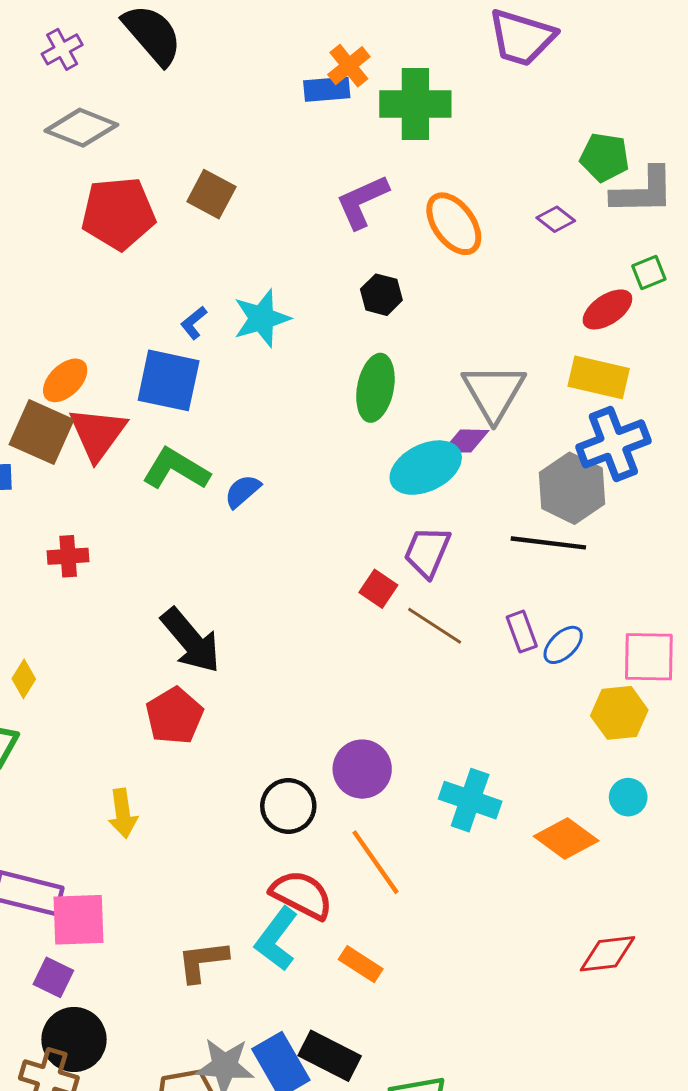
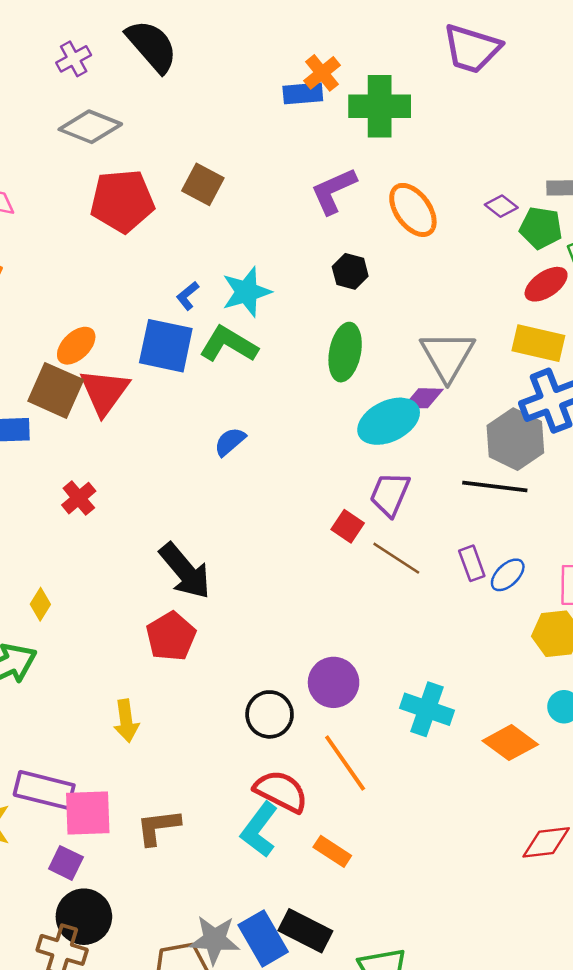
green pentagon: (605, 157) -> (541, 228), moved
green L-shape: (176, 469) -> (229, 344), moved
red cross: (68, 556) -> (79, 498), turned -36
brown L-shape: (203, 961) -> (158, 827), moved

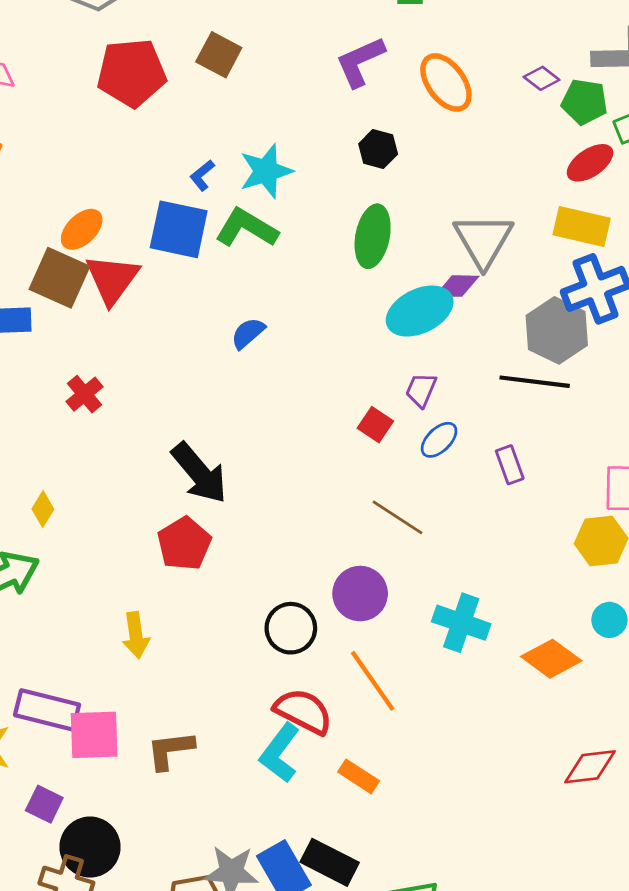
purple trapezoid: (390, 494) -> (421, 390), size x0.7
brown line: (396, 558) -> (397, 517), moved
blue ellipse: (508, 575) -> (439, 440), moved
purple square: (66, 863) -> (44, 804), moved

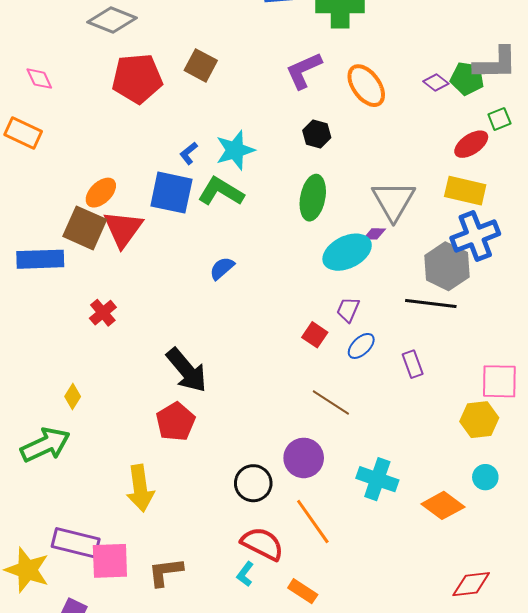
green pentagon: (584, 102) -> (467, 79), moved
purple diamond: (457, 286) -> (374, 234), size x0.7
yellow arrow: (136, 635) -> (140, 488), size x1.4
cyan L-shape: (280, 753) -> (245, 574), size x0.6

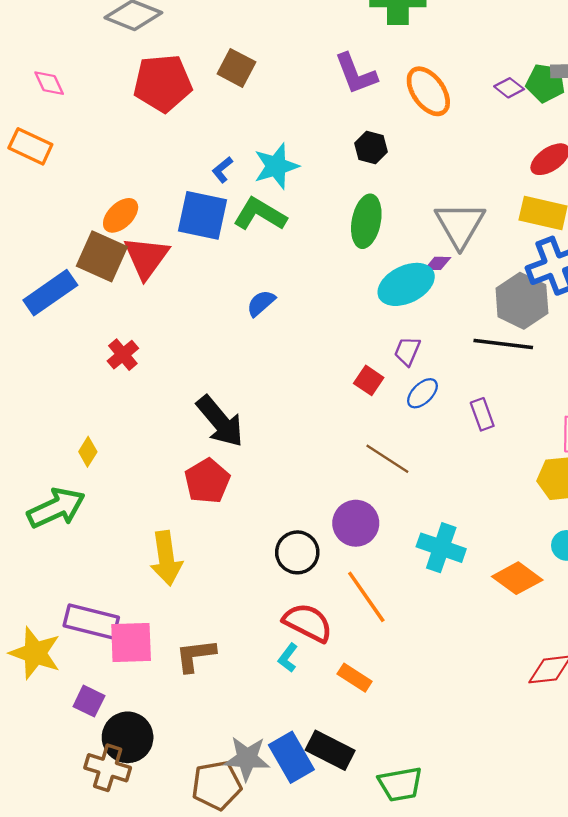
purple L-shape: (304, 70) -> (356, 74), turned -87
blue rectangle: (40, 259) -> (50, 293), turned -33

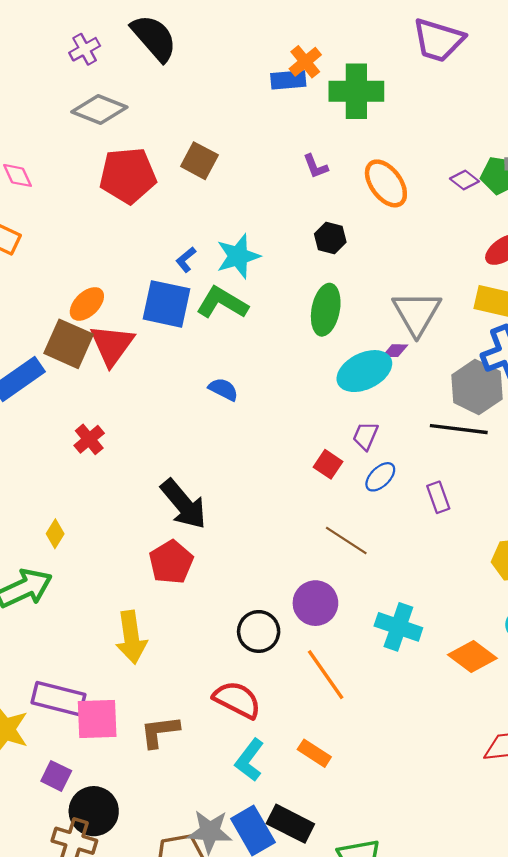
purple L-shape: (356, 74) -> (315, 166), size x0.6
blue semicircle: (261, 303) -> (223, 389), turned 68
red semicircle: (308, 623) -> (237, 700), moved
cyan L-shape: (288, 658) -> (250, 760), moved, size x1.5

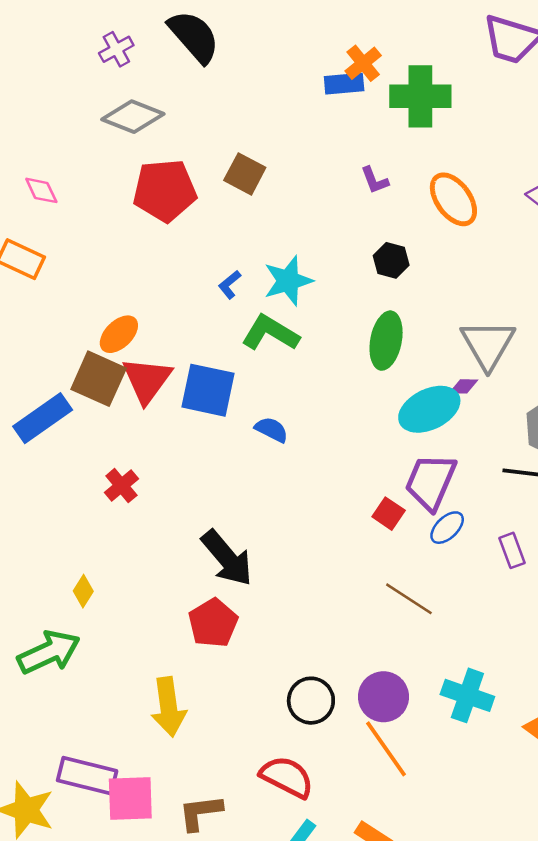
blue square: (166, 304) -> (208, 390), moved
purple trapezoid: (366, 436) -> (431, 482), size x1.8
purple circle: (315, 603) -> (383, 697), moved

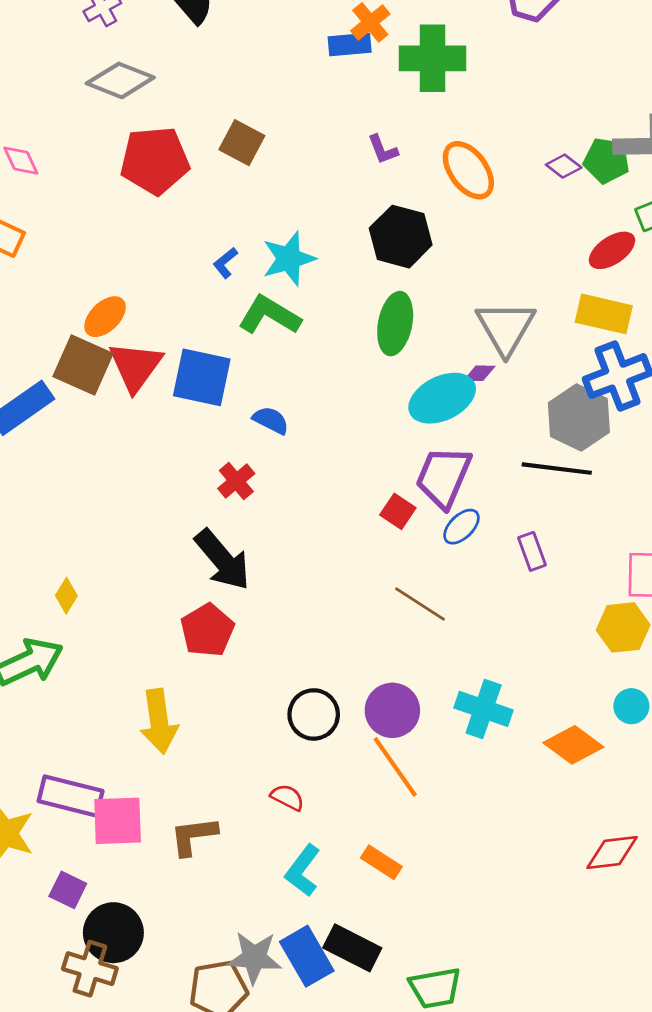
black hexagon: (391, 260) -> (401, 237), size x1.6
red cross: (121, 486) -> (236, 481), moved
red semicircle: (287, 777) -> (287, 797), size x0.6

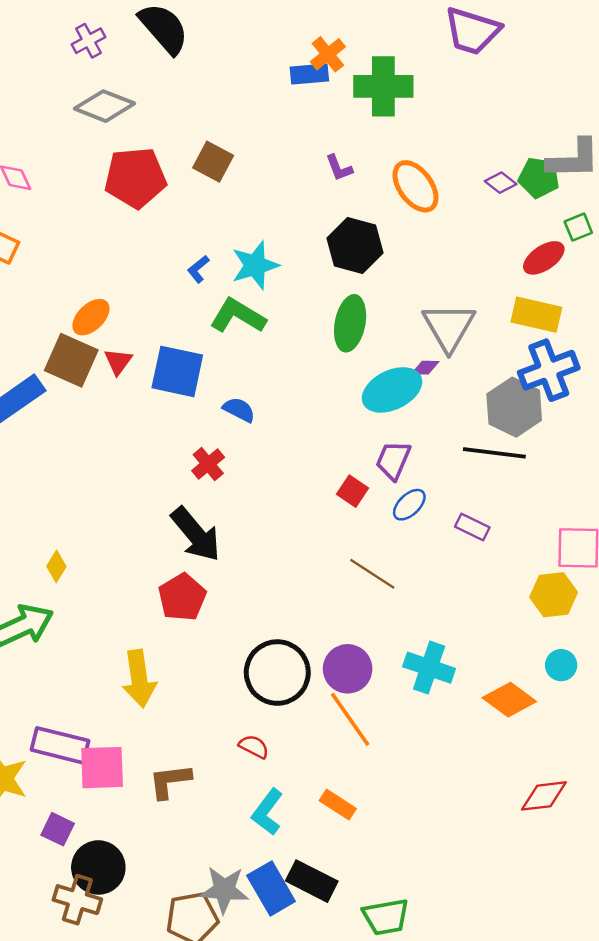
red triangle: (135, 366) -> (118, 362), size x0.6
purple trapezoid: (444, 477) -> (393, 460), size x0.7
purple rectangle: (532, 551) -> (472, 527), turned -44
black circle: (314, 714) -> (277, 673), size x1.4

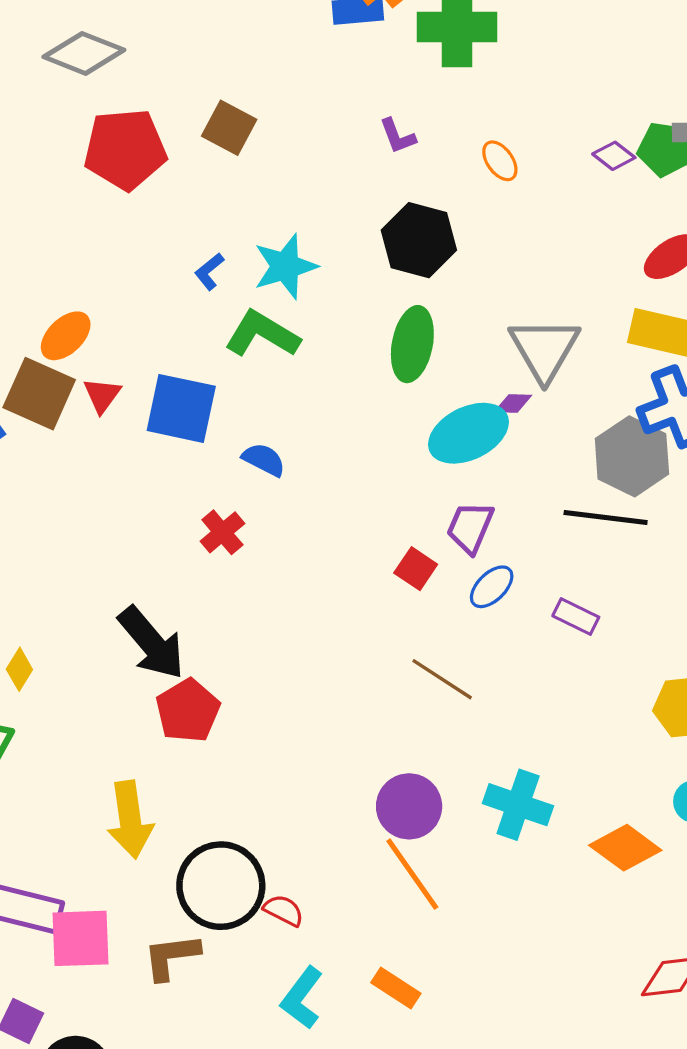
orange ellipse: (415, 186) -> (500, 161), size x0.6
black arrow: (196, 534) -> (151, 643), moved
black circle: (277, 673) -> (221, 886), moved

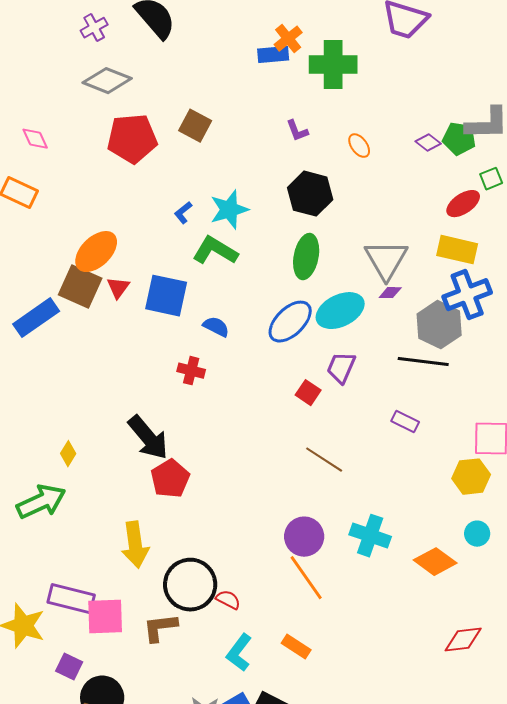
orange ellipse: (66, 336) -> (96, 252), size x1.4
purple diamond: (513, 404) -> (390, 293), moved
red cross: (222, 532) -> (191, 371), turned -36
blue ellipse: (492, 587) -> (290, 322), moved, size x1.6

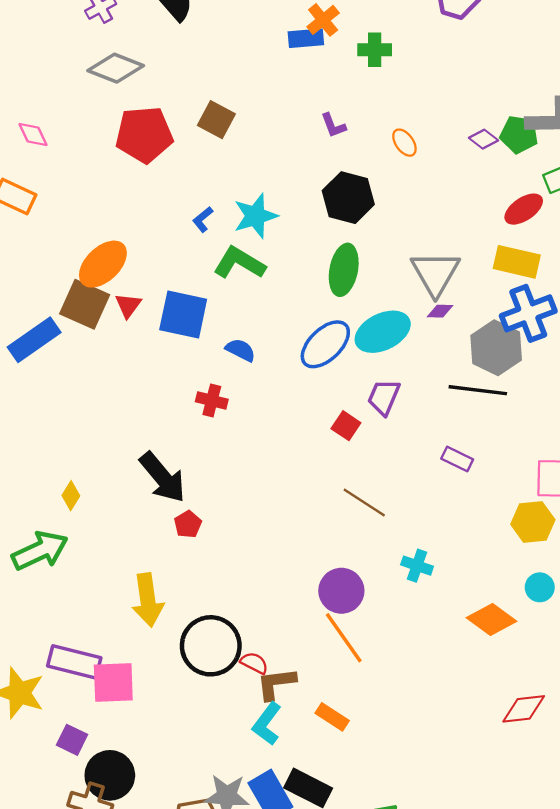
green cross: (333, 65) -> (375, 50), size x0.6
red pentagon: (170, 479) -> (188, 524), size x0.6
cyan cross: (370, 536) -> (417, 566), moved, size x0.7
brown L-shape: (160, 628) -> (276, 684), moved

